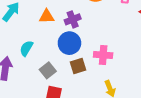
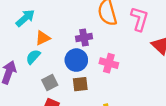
orange triangle: (47, 16) -> (43, 38), moved, turned -35
pink cross: (103, 55) -> (109, 63), moved

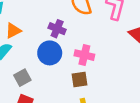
purple cross: (84, 37) -> (57, 29), turned 35
brown square: (80, 84) -> (79, 79), moved

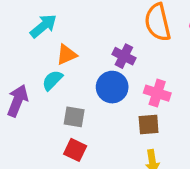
gray square: (22, 78) -> (74, 117), turned 35

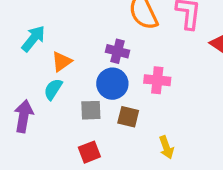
gray square: (74, 117) -> (91, 110), moved
brown square: (149, 125) -> (128, 117), moved, turned 30
red square: (75, 150) -> (89, 152), turned -35

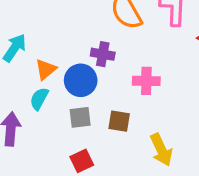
blue circle: (112, 84) -> (81, 80), moved
yellow arrow: (166, 147) -> (161, 150), size x1.4

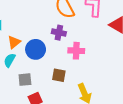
purple cross: (103, 54) -> (59, 33), moved
gray square: (80, 117) -> (25, 80), moved

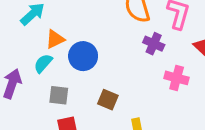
purple cross: (59, 33) -> (154, 44), moved
pink cross: (76, 51) -> (177, 78), moved

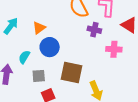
orange triangle: (55, 39) -> (39, 28), moved
brown square: (108, 100) -> (72, 72), size x1.6

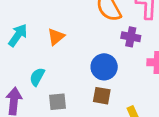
blue circle: (50, 47) -> (104, 67), moved
brown square: (72, 72) -> (102, 96), size x0.6

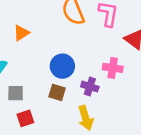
purple cross: (131, 37) -> (90, 87), moved

